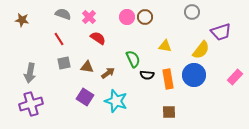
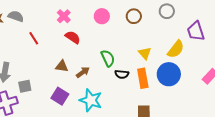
gray semicircle: (63, 14) -> (16, 16), moved
brown circle: (145, 17) -> (134, 16), moved
purple trapezoid: (221, 32) -> (196, 31), turned 90
yellow triangle: (165, 46) -> (145, 53), moved, turned 40
gray square: (64, 63) -> (25, 86), moved

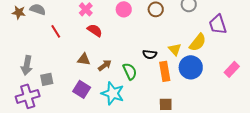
yellow triangle: (145, 53) -> (175, 49), moved
green semicircle: (108, 58) -> (130, 71), moved
black semicircle: (122, 74) -> (150, 54), moved

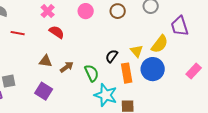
red line: (56, 31) -> (18, 33), turned -48
black semicircle: (150, 54) -> (112, 56), turned 120
cyan star: (113, 93) -> (106, 95), moved

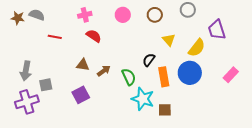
pink cross: (48, 11) -> (85, 15), turned 32
yellow triangle: (137, 51) -> (169, 40), moved
purple square: (44, 91) -> (81, 95), turned 30

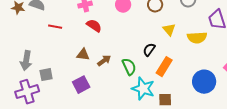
yellow semicircle: (197, 48) -> (197, 38), turned 48
blue circle: (190, 73) -> (204, 82), moved
orange rectangle: (164, 77) -> (164, 67), turned 42

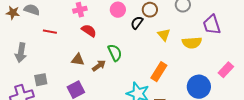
black semicircle: (149, 50) -> (137, 23), moved
gray arrow: (26, 61) -> (21, 53), moved
green semicircle: (129, 67) -> (115, 53), moved

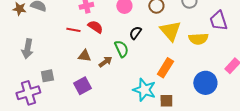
black semicircle: (137, 23) -> (135, 33), moved
red line: (50, 32) -> (73, 30), moved
yellow triangle: (164, 35) -> (170, 31), size x1.6

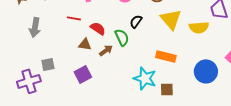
red semicircle: (95, 27) -> (98, 28), moved
gray arrow: (27, 49) -> (35, 27), moved
orange rectangle: (165, 68) -> (166, 56), turned 72

